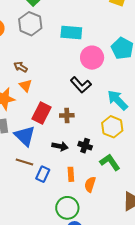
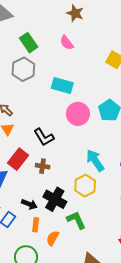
black L-shape: (81, 85) -> (44, 137), moved
black arrow: (60, 146) -> (29, 204), moved
black cross: (85, 146) -> (55, 199), size x1.6

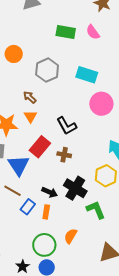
green rectangle: (29, 43) -> (66, 32), moved, turned -48
gray hexagon: (23, 69) -> (47, 70), moved
orange rectangle: (36, 225) -> (46, 212), moved
orange semicircle: (53, 238) -> (71, 236), moved

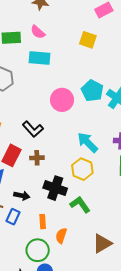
cyan rectangle: (87, 75) -> (40, 58), moved
black arrow: (50, 192) -> (22, 196), moved
orange rectangle: (46, 212) -> (43, 222), moved

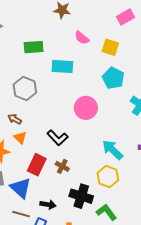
pink semicircle: (38, 32) -> (82, 38), moved
cyan pentagon: (92, 91) -> (113, 78), moved
brown cross: (37, 158) -> (62, 166), turned 32

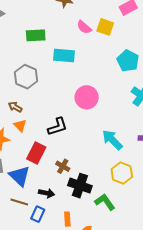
yellow square: (110, 47) -> (105, 27), moved
cyan pentagon: (113, 78) -> (128, 61), moved
black L-shape: (57, 138) -> (58, 127), turned -65
brown cross: (62, 166) -> (63, 166), moved
yellow hexagon: (108, 177) -> (122, 173), moved

